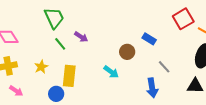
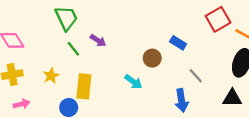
pink arrow: (16, 91) -> (22, 104), turned -48

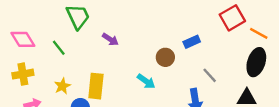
blue rectangle: (178, 43) -> (192, 42), turned -56
green line: (73, 49) -> (59, 48), moved
yellow star: (51, 76) -> (62, 86), moved

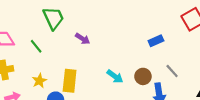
brown circle: (165, 57) -> (143, 76), moved

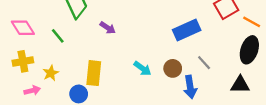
blue rectangle: (156, 41) -> (187, 30), size x1.6
yellow star: (39, 81) -> (51, 73), moved

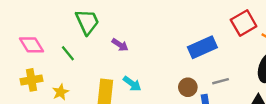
gray line: (204, 63) -> (221, 81), turned -63
cyan arrow: (143, 68) -> (132, 84), moved

